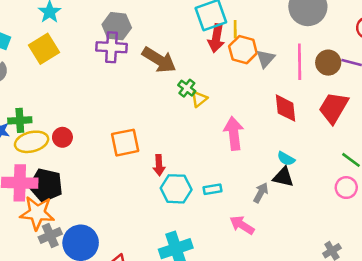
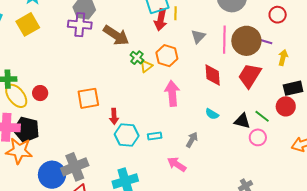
orange hexagon: (243, 50) -> (167, 56), moved
brown circle: (328, 63) -> (246, 41), size x1.5
yellow ellipse: (32, 142) -> (16, 96), turned 65
black triangle: (283, 177) -> (242, 121), moved
gray cross: (50, 236) -> (75, 167), moved, size x1.5

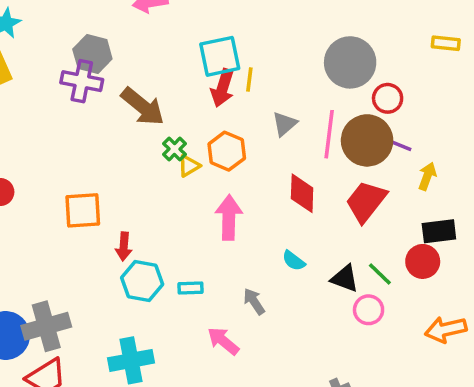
red circle: (278, 15) -> (388, 98), moved
gray arrow: (192, 140) -> (254, 301), turned -70

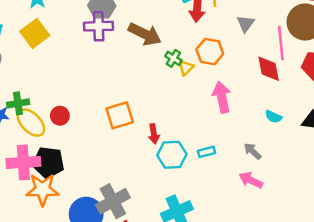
pink line: (329, 134) -> (281, 43), moved
pink arrow: (223, 341) -> (251, 180), moved

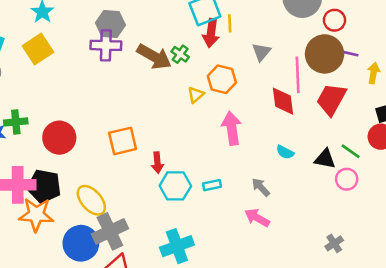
green cross: (173, 58) -> (180, 54), moved
red circle: (60, 116) -> (59, 138), size x1.6
yellow ellipse: (31, 123) -> (91, 200), moved

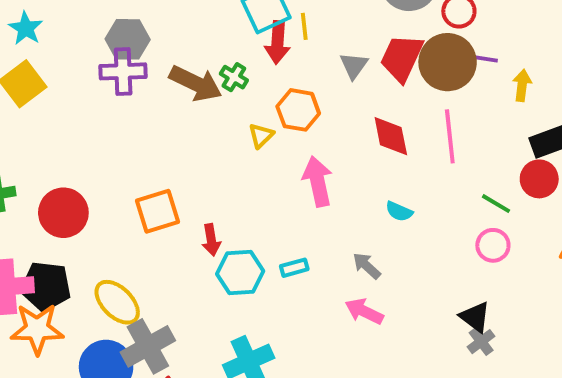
pink line: (298, 75) -> (450, 136), moved
red trapezoid: (331, 99) -> (402, 58), moved
black triangle: (325, 159) -> (475, 317), moved, turned 30

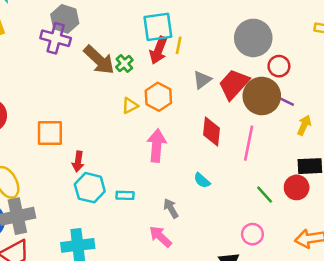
pink circle: (493, 245) -> (252, 234), moved

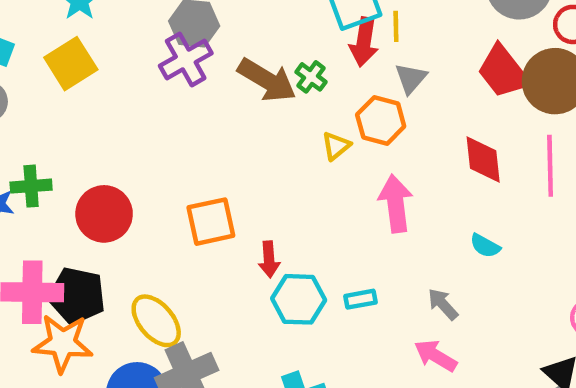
purple cross: (56, 38) -> (186, 60), turned -32
gray triangle: (202, 80) -> (411, 78), moved
red trapezoid: (234, 84) -> (503, 72), turned -68

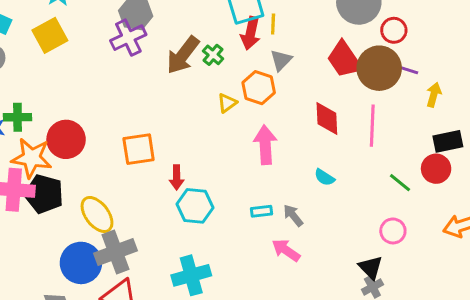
brown arrow: (267, 80) -> (183, 55), turned 93
cyan rectangle: (361, 299) -> (261, 211), moved
orange star: (63, 343) -> (32, 158), moved

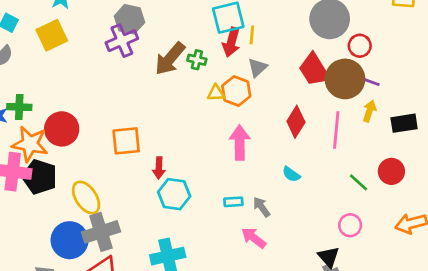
green cross: (213, 55) -> (197, 60), turned -30
yellow arrow: (434, 95) -> (369, 111), moved
yellow triangle: (227, 103) -> (216, 93), moved, turned 30
red diamond: (327, 119) -> (296, 122), turned 32
black rectangle: (448, 141) -> (404, 123), moved

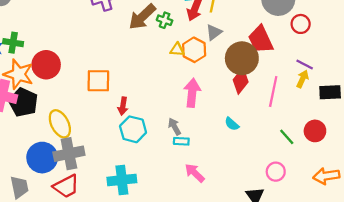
brown circle: (345, 79) -> (242, 58), moved
purple line: (369, 81) -> (305, 64), moved
gray arrow: (262, 207) -> (174, 127), moved

